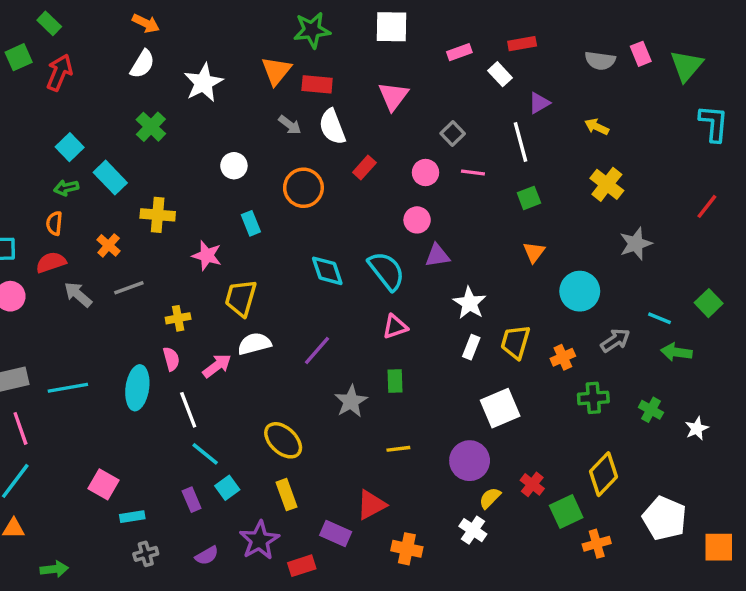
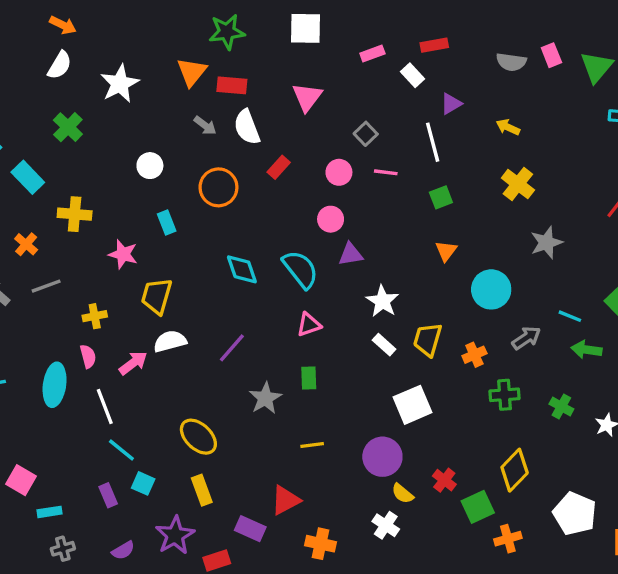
white rectangle: (471, 347) -> (384, 345), turned -70
cyan square: (227, 488) -> (143, 483), turned -30
yellow semicircle: (490, 498) -> (402, 494), turned -95

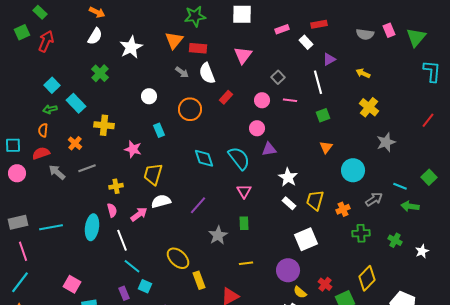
pink triangle: (309, 325) -> (244, 191), turned -42
yellow rectangle: (202, 490) -> (199, 280), moved

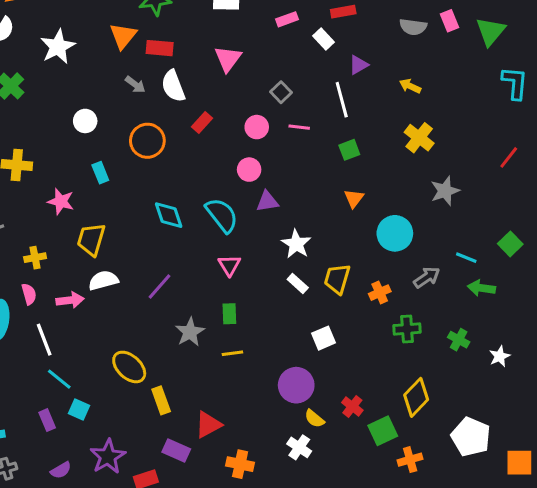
pink arrow: (139, 214) -> (70, 300), turned 30
white square: (306, 239) -> (324, 338), size x0.7
yellow line: (246, 263) -> (232, 353), moved

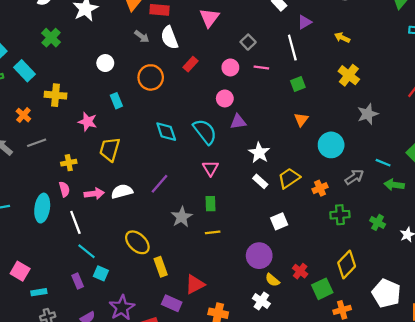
yellow trapezoid: (337, 279) -> (289, 178), turned 40
white semicircle: (103, 280) -> (122, 191), moved

